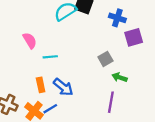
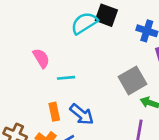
gray square: (105, 59) -> (132, 80), size x1.5

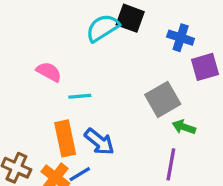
pink semicircle: (41, 58) -> (49, 72), turned -30
orange rectangle: (54, 112) -> (65, 138), size x1.5

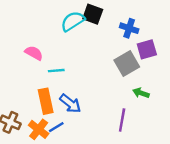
gray square: (163, 99) -> (127, 64), moved
green arrow: (184, 127) -> (141, 93), moved

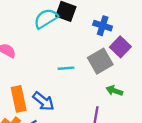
purple square: (147, 49) -> (120, 47), turned -30
cyan line: (56, 71) -> (66, 68), moved

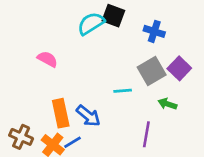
purple square: (120, 47) -> (179, 68), moved
cyan line: (66, 68) -> (123, 91), moved

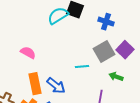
pink semicircle: (47, 59) -> (28, 53), moved

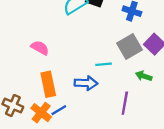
blue arrow: (56, 86) -> (86, 83), moved, turned -36

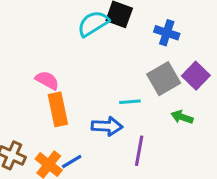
orange rectangle: (48, 84) -> (58, 109), moved
purple line: (125, 103) -> (139, 151), moved

